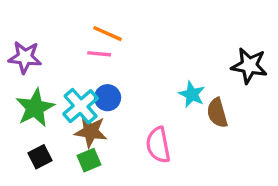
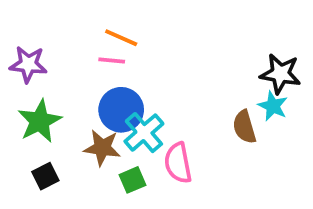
cyan star: (192, 94) -> (273, 106), moved
blue circle: (108, 98) -> (121, 110), size x1.5
cyan cross: (81, 106) -> (144, 133), moved
green square: (89, 160) -> (133, 180), moved

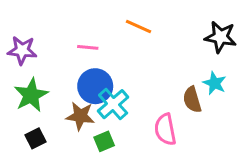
orange line: (121, 38) -> (138, 26), moved
black star: (280, 74) -> (221, 37), moved
pink semicircle: (178, 163) -> (165, 129), moved

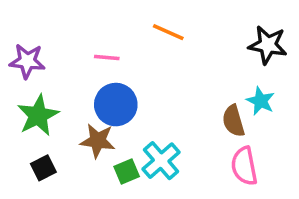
cyan cross: (113, 104) -> (161, 161), moved
pink semicircle: (165, 129) -> (244, 166), moved

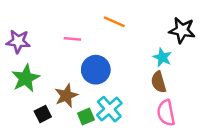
cyan star: (261, 101) -> (162, 57), moved
blue circle: (116, 105) -> (96, 70), moved
brown star: (98, 141) -> (66, 96), turned -30
black square: (43, 168) -> (43, 114), moved

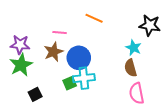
purple star: (18, 41) -> (20, 45), moved
brown star: (66, 96) -> (53, 52), moved
cyan cross: (109, 109) -> (84, 78), moved, turned 35
green square: (86, 117) -> (70, 83), moved

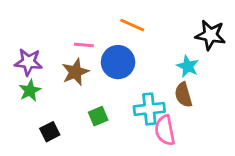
blue circle: (79, 58) -> (118, 62), moved
green star: (21, 65) -> (30, 90), size x0.7
cyan cross: (84, 78) -> (149, 109), moved
pink semicircle: (137, 93) -> (165, 130), moved

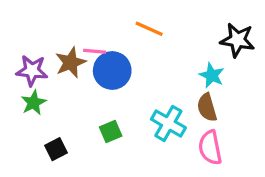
blue circle: (118, 62) -> (112, 71), moved
brown star: (75, 72) -> (70, 62), moved
cyan cross: (149, 109) -> (168, 123), turned 36
pink semicircle: (165, 130) -> (210, 148), moved

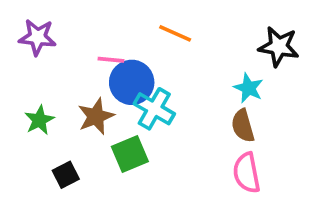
brown star: (70, 62) -> (96, 116), moved
purple star: (32, 71) -> (37, 37), moved
cyan cross: (168, 123) -> (154, 109), moved
green square: (111, 132) -> (130, 154), size x1.4

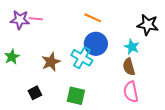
pink line: (111, 60) -> (36, 19), moved
blue circle: (132, 82) -> (96, 44), moved
green star: (39, 120) -> (12, 57), moved
green square: (130, 154) -> (76, 96), moved, turned 36

